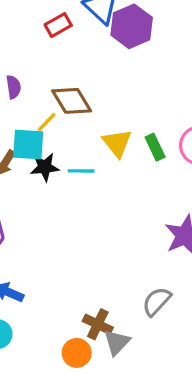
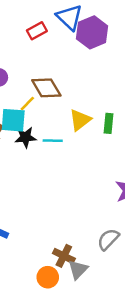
yellow triangle: (117, 143) -> (80, 120), turned 30
green rectangle: (155, 147) -> (108, 123), turned 30

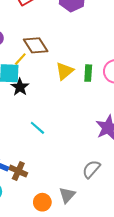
black star: (25, 137) -> (20, 87), turned -30
cyan line: (53, 141) -> (37, 128), moved, turned 42
brown cross: (64, 256) -> (18, 171), moved

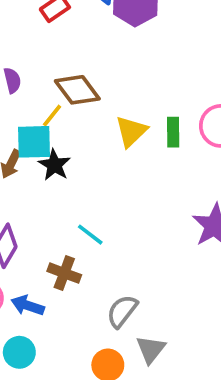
gray semicircle: (91, 169) -> (122, 311), moved
brown cross: (18, 171) -> (64, 273), moved

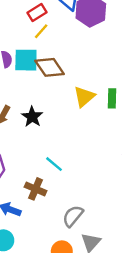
yellow line: (52, 116) -> (41, 31), moved
cyan square: (34, 142) -> (26, 60), moved

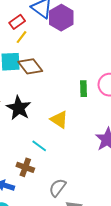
yellow triangle: (84, 97) -> (59, 120), moved, turned -42
black star: (32, 117) -> (19, 108), size x1.4

